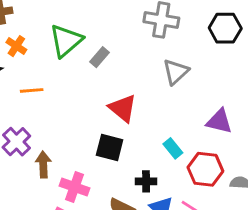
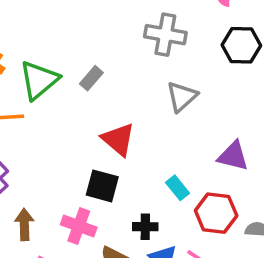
green triangle: (66, 41) -> (39, 80), moved
brown arrow: (43, 164) -> (24, 224), moved
pink cross: (74, 187) -> (79, 226), moved

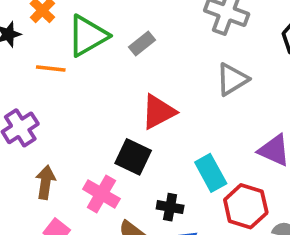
red triangle: (118, 139) -> (158, 112), turned 42
cyan rectangle: (178, 188) -> (211, 173), size x1.4

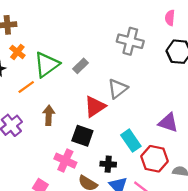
orange line: (51, 69) -> (26, 87), turned -36
gray triangle: (232, 79) -> (118, 89), moved
brown arrow: (46, 182) -> (49, 115), moved

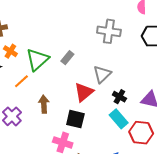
black cross: (108, 164) -> (119, 97), moved, turned 32

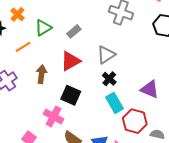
green triangle: (37, 60) -> (43, 28), size x0.7
red triangle: (84, 92) -> (70, 61), moved
black cross: (119, 97) -> (109, 79), moved

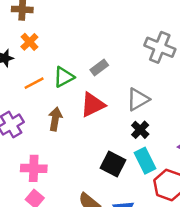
green triangle: (43, 28) -> (64, 77), moved
black square: (71, 95) -> (113, 164), moved
pink cross: (53, 117) -> (34, 168), moved, turned -30

